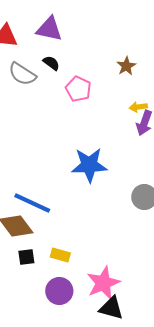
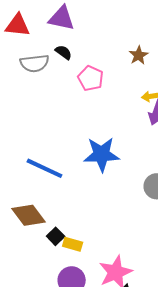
gray semicircle: (22, 74) -> (35, 63), turned -40
blue line: (32, 203) -> (45, 168), moved
black square: (26, 257) -> (56, 236), moved, turned -36

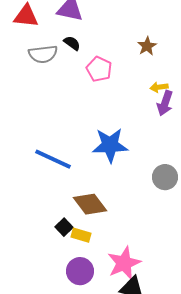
brown diamond: (29, 215) -> (90, 204), moved

